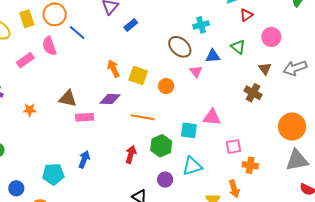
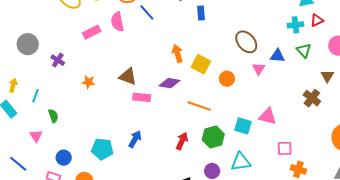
blue rectangle: (131, 25) -> (201, 13), turned -64
cyan cross: (201, 25) -> (295, 25), moved

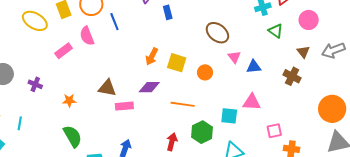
blue line: (147, 13) -> (114, 22), turned 30
orange arrow: (177, 54) -> (152, 57), turned -126
blue triangle: (277, 56) -> (254, 67), moved
green semicircle: (53, 116) -> (73, 136), moved, size x1.6

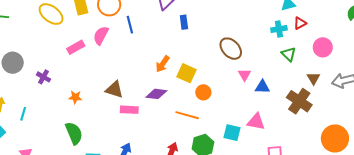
pink semicircle: (87, 36) -> (101, 35), turned 42
orange circle: (205, 72) -> (203, 92), moved
brown cross: (292, 76) -> (299, 101), size x1.4

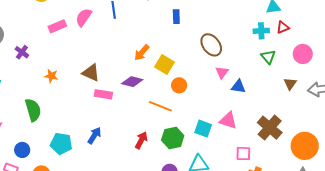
blue rectangle: (184, 22) -> (176, 17), moved
brown cross: (299, 101) -> (270, 128), moved
green semicircle: (74, 133) -> (33, 110), moved

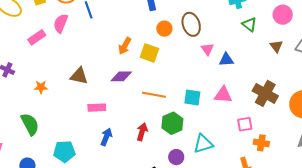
brown ellipse: (211, 45) -> (191, 24), turned 30
orange circle: (179, 85) -> (164, 29), moved
pink rectangle: (103, 94) -> (97, 108), moved
cyan square: (203, 129) -> (192, 98), moved
blue arrow: (94, 136) -> (106, 137), moved

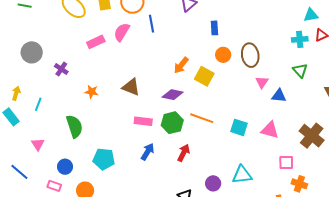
green triangle: (249, 24) -> (300, 70), moved
green hexagon: (172, 123) -> (172, 123), moved

